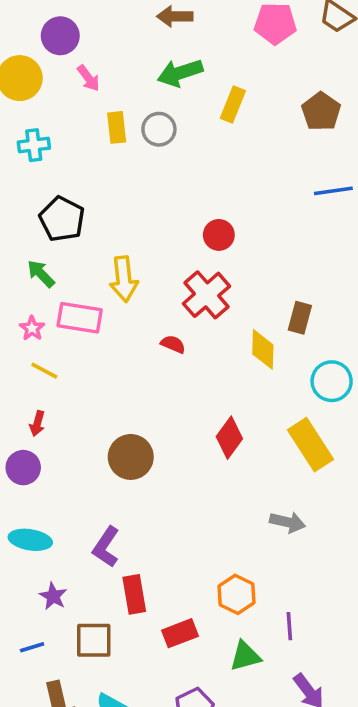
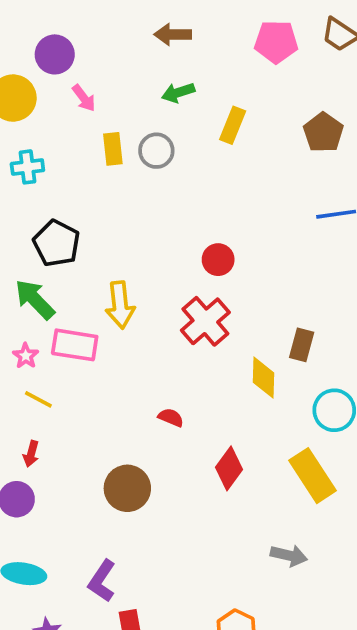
green arrow: (180, 73) -> (178, 93), size x0.7
green arrow: (41, 274) -> (35, 300), size x1.4
red semicircle: (173, 344) -> (171, 418), moved

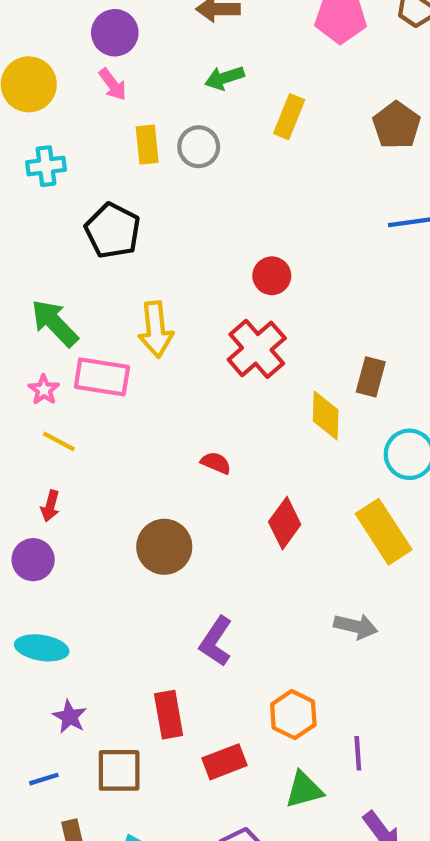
purple circle: (55, 54) -> (115, 33), moved
black pentagon: (57, 243) -> (113, 231), moved
purple L-shape: (102, 581) -> (216, 641), moved

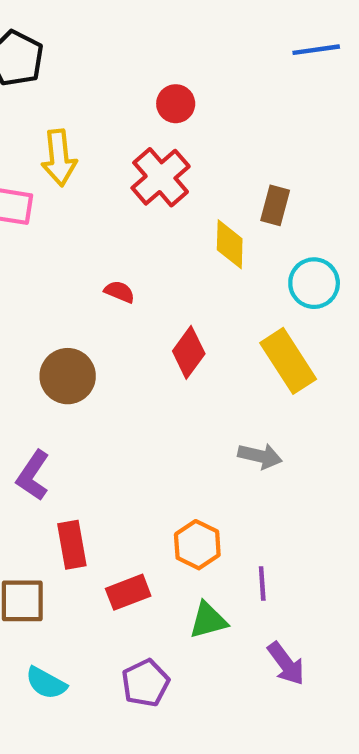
purple L-shape: (216, 641) -> (33, 475), moved

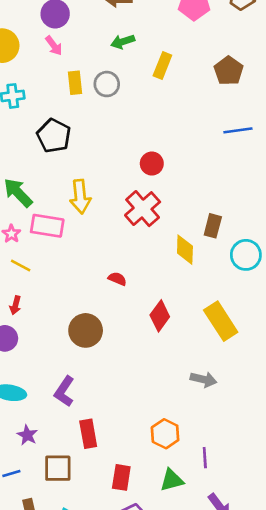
cyan circle: (314, 283) -> (246, 255), moved
red rectangle: (128, 592) -> (121, 477), moved, turned -60

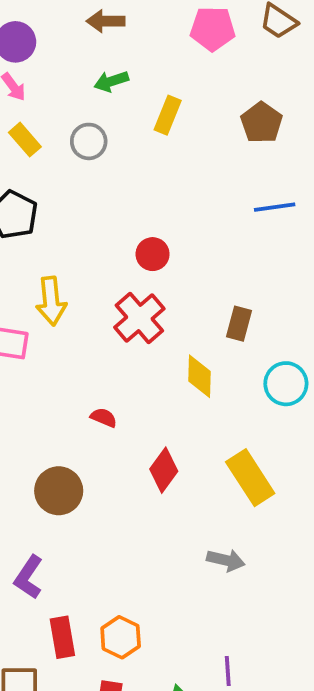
yellow rectangle: (75, 83) -> (25, 140), moved, turned -35
brown rectangle: (213, 226) -> (239, 324), moved
orange hexagon: (165, 434) -> (121, 637), moved

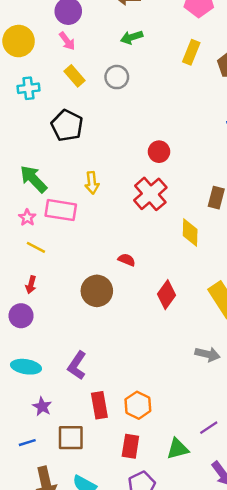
yellow rectangle: (168, 115) -> (191, 52), moved
yellow arrow: (51, 301) -> (92, 183), size x0.7
brown circle: (59, 491) -> (97, 291), moved
purple line: (228, 671) -> (209, 428), turned 60

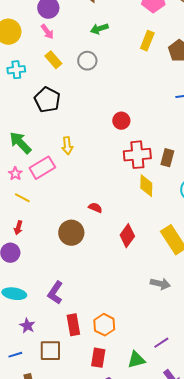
red cross: (150, 194) -> (137, 155), moved, turned 36
pink rectangle: (61, 210) -> (42, 168), turned -40

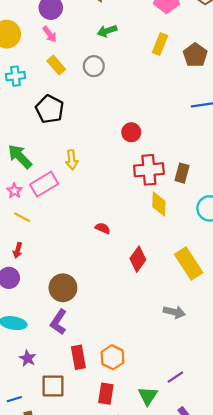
brown circle: (71, 233) -> (63, 288), moved
blue line: (15, 355) -> (14, 399), moved
green triangle: (136, 360) -> (148, 396), turned -42

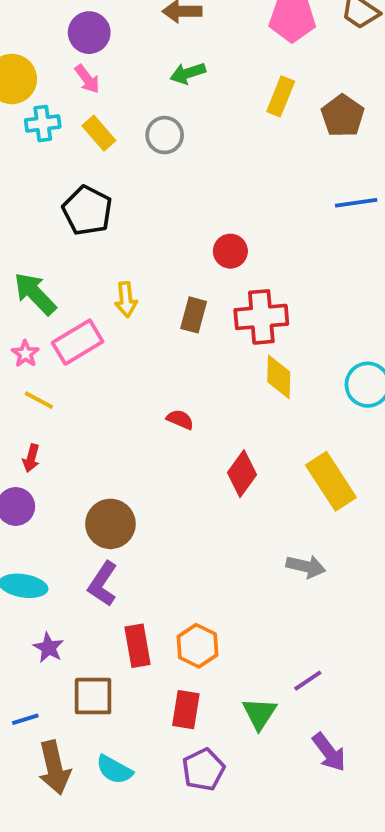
cyan cross: (15, 76) -> (43, 123), moved
brown rectangle: (182, 173) -> (194, 315), moved

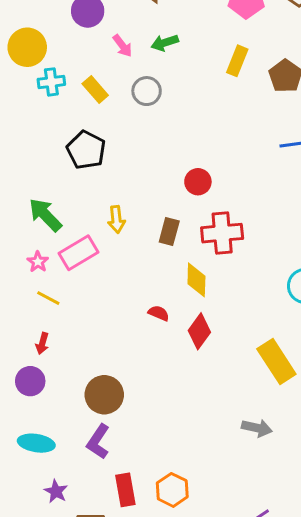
pink arrow: (87, 79) -> (122, 46), moved
yellow diamond: (279, 377) -> (196, 280), moved
red diamond: (242, 474) -> (199, 331), moved

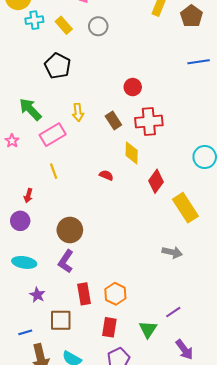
brown rectangle: (169, 232) -> (113, 121), turned -48
pink star: (38, 262) -> (12, 141), moved
yellow line: (48, 298) -> (54, 171), moved, turned 42
red diamond: (199, 331) -> (156, 181), moved

